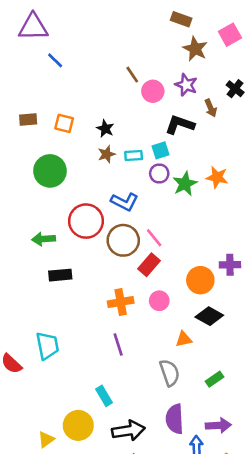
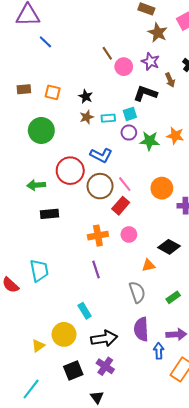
green star: (185, 184) -> (149, 141), turned 30
orange circle: (200, 280) -> (162, 188), moved

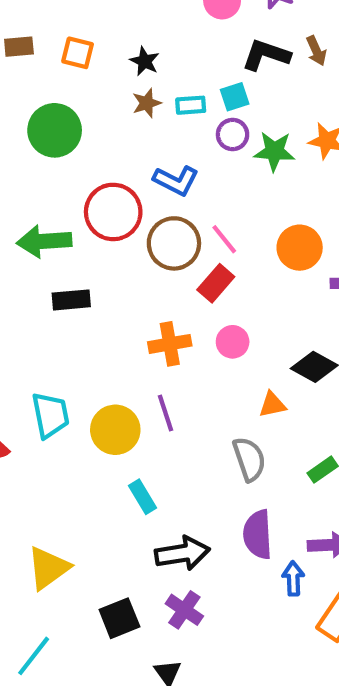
brown arrow: (170, 80) -> (316, 51), moved
green arrow: (36, 185) -> (44, 241), size x1.4
yellow circle: (64, 334) -> (115, 430), moved
yellow triangle: (38, 346) -> (48, 568), size x1.6

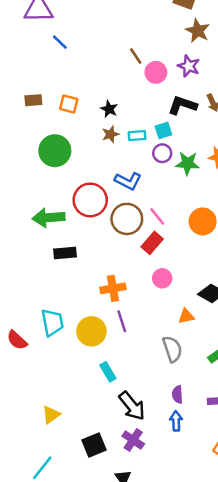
orange cross: (170, 344) -> (113, 288), moved
purple semicircle: (258, 534) -> (177, 394), size x0.6
black arrow: (182, 553) -> (132, 406), turned 60
yellow triangle: (48, 568) -> (51, 415), size x0.7
blue arrow: (293, 578) -> (176, 421), moved

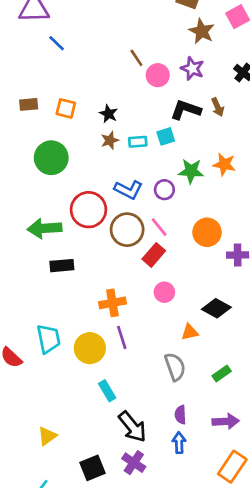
purple circle: (162, 153) -> (164, 190), moved

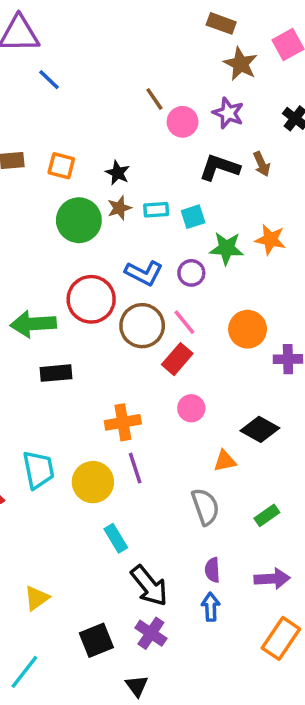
cyan square: (166, 136) -> (193, 217), moved
green circle: (51, 158) -> (79, 220), moved

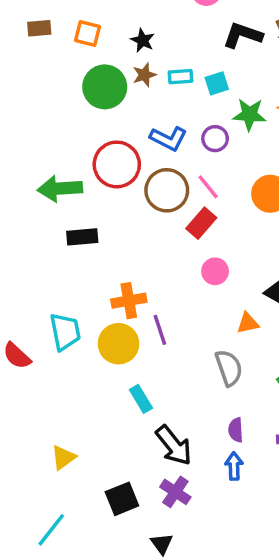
orange cross: (123, 422) -> (129, 301), moved

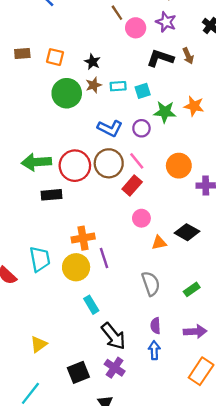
red circle: (117, 164) -> (75, 166), moved
orange triangle: (248, 323) -> (159, 243), moved

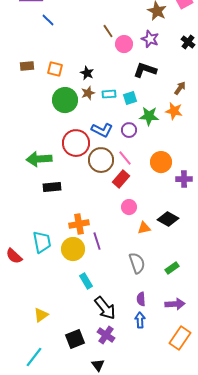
brown arrow: (188, 56) -> (180, 88), moved, turned -120
red circle: (75, 166) -> (76, 143), moved

